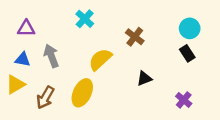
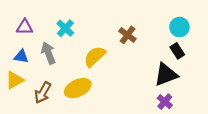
cyan cross: (85, 19) -> (65, 28), moved
black triangle: (144, 78) -> (166, 75), moved, size x1.6
yellow ellipse: (82, 93) -> (78, 88), turned 40
purple cross: (184, 100) -> (165, 102), moved

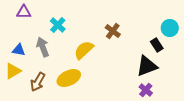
purple triangle: (25, 27) -> (24, 12), moved
cyan circle: (179, 27) -> (170, 28), moved

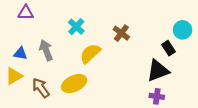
cyan cross: (58, 25) -> (76, 27), moved
brown arrow: (38, 82) -> (41, 88), turned 114
purple cross: (146, 90) -> (157, 96), turned -32

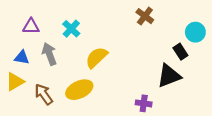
purple triangle: (26, 13) -> (31, 26), moved
cyan cross: (76, 27) -> (71, 29), moved
brown cross: (121, 33) -> (145, 16), moved
purple cross: (157, 96) -> (144, 103), moved

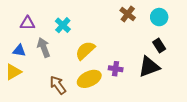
cyan circle: (195, 32) -> (159, 17), moved
yellow ellipse: (79, 90) -> (89, 79), moved
brown arrow: (44, 94) -> (58, 85), moved
purple cross: (144, 103) -> (116, 69), moved

